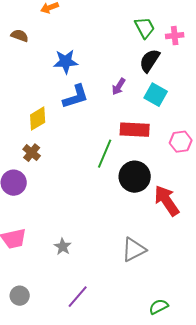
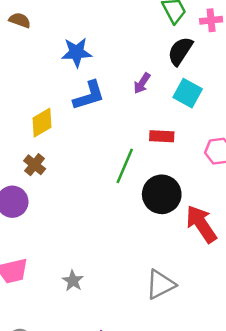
red rectangle: (135, 130) -> (162, 136), size x0.7

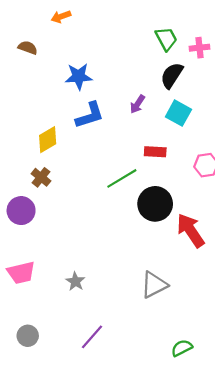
green line: (125, 166) -> (122, 178), turned 36

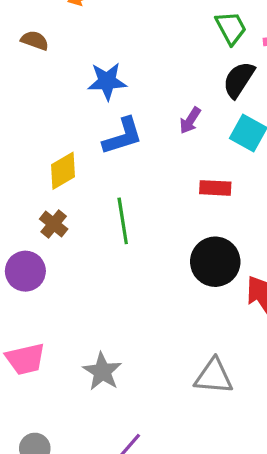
green line: (122, 178) -> (123, 221), moved, turned -68
gray star: (75, 281) -> (102, 372), size x1.4
gray triangle: (154, 285) -> (214, 376), turned 32

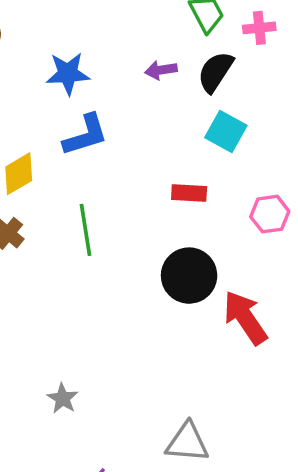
purple arrow: (190, 120) -> (161, 70), moved, turned 48
gray star: (102, 372) -> (63, 398), size x0.7
gray triangle: (214, 376) -> (187, 442), moved

